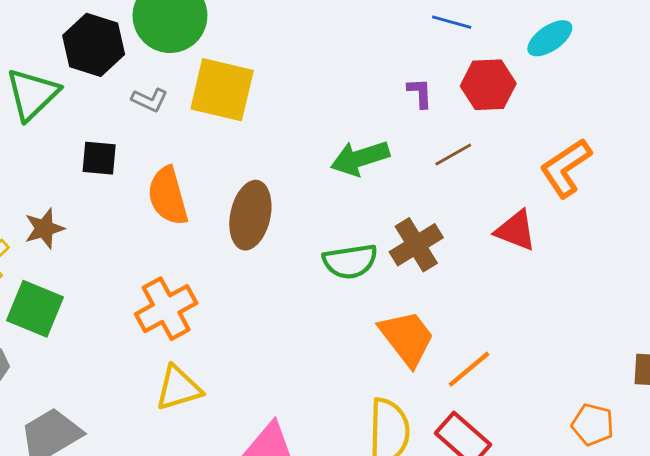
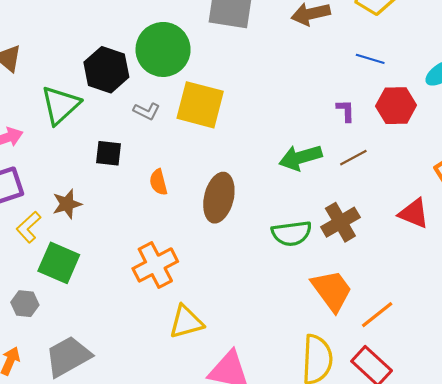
brown line: (453, 155) -> (353, 158), moved
orange semicircle: (168, 196) -> (158, 182), size x0.6
yellow triangle: (178, 388) -> (186, 322), moved

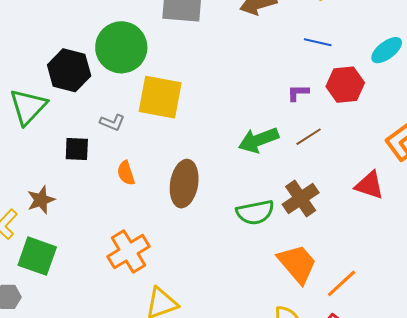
gray L-shape: (147, 111) -> (112, 122), moved
purple L-shape: (346, 111) -> (298, 93), turned -85

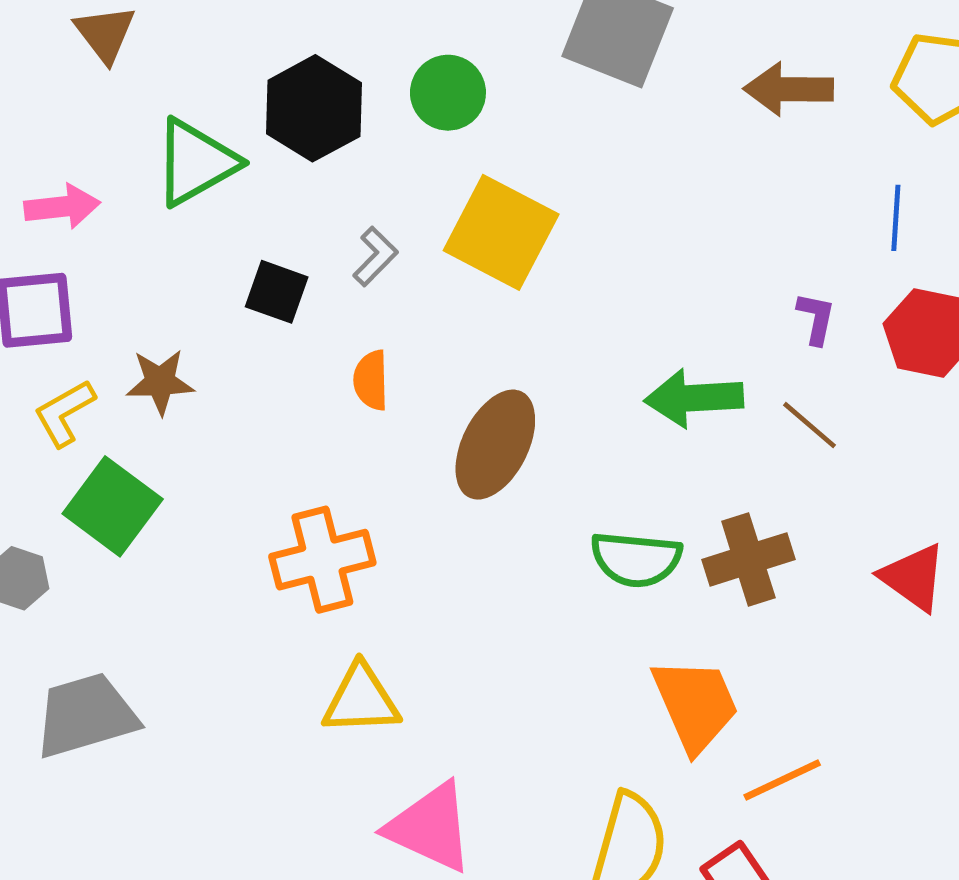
blue line: (318, 42) -> (896, 218), turned 64
green circle: (121, 47) -> (448, 93), size x0.6
purple L-shape: (298, 93) -> (816, 318), turned 85
gray L-shape: (112, 122) -> (375, 256), turned -85
brown line: (309, 137) -> (809, 425), turned 56

